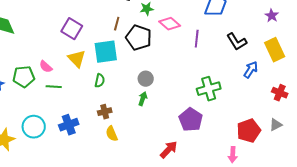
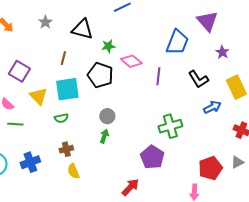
purple star: (272, 16) -> (222, 52), moved
brown line: (117, 24) -> (63, 58), moved
purple square: (72, 29) -> (19, 71), moved
blue arrow: (251, 70) -> (212, 107), turned 30
green semicircle: (100, 81) -> (61, 118), turned 64

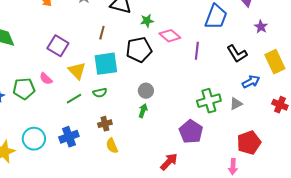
black pentagon: (100, 75) -> (139, 50), turned -30
green line: (15, 124) -> (74, 99), moved, turned -35
gray triangle: (237, 162) -> (236, 104), moved

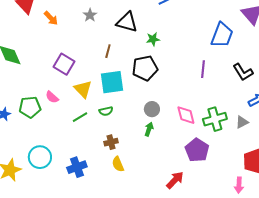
pink diamond: (170, 36) -> (186, 115), moved, turned 35
blue cross: (69, 137) -> (77, 167), moved

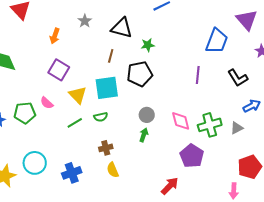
orange arrow: (51, 18) -> (55, 36), moved, turned 63
brown line: (108, 51) -> (111, 56), moved

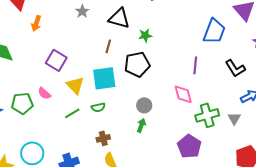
orange arrow: (55, 36) -> (36, 23), moved
pink diamond: (181, 121) -> (183, 94), moved
gray triangle: (237, 128) -> (234, 118), turned -32

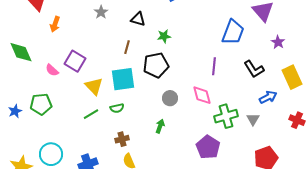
black triangle: (119, 18) -> (138, 19), size x0.7
pink semicircle: (44, 93) -> (52, 70), moved
gray circle: (144, 105) -> (170, 98), moved

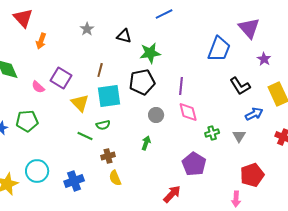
green star: (164, 36) -> (150, 53), size x1.5
brown line: (127, 47) -> (100, 70), moved
purple line: (214, 66) -> (181, 86), moved
green line: (91, 114) -> (85, 136), moved, turned 56
green cross: (226, 116) -> (212, 133), size x0.6

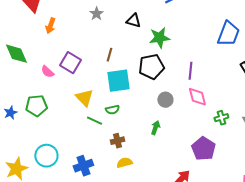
yellow triangle: (80, 103) -> (84, 98), moved
yellow semicircle: (115, 178) -> (124, 163), turned 98

